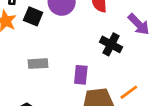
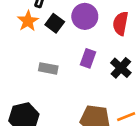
purple rectangle: (81, 75) -> (88, 58), moved

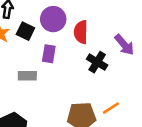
red semicircle: (121, 23) -> (81, 32), moved
purple rectangle: (88, 58) -> (49, 54), moved

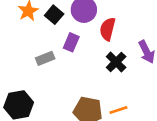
gray rectangle: (27, 76) -> (45, 58), turned -36

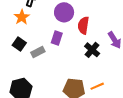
black square: (54, 15) -> (19, 44), moved

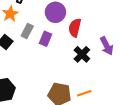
gray rectangle: (38, 52) -> (27, 31), moved, turned -40

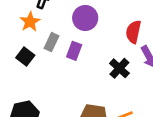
red semicircle: (75, 28) -> (133, 32), moved

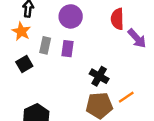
black square: (25, 56) -> (24, 64), turned 35
black cross: (119, 68) -> (99, 76), moved

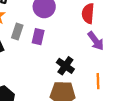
purple arrow: (137, 38) -> (96, 41), moved
orange line: (126, 97) -> (98, 81), moved, turned -63

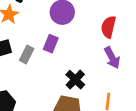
gray rectangle: (17, 32) -> (27, 55), moved

